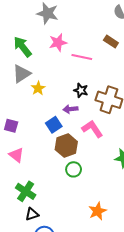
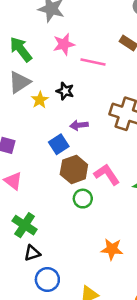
black star: (81, 90) -> (65, 91), moved
pink L-shape: (92, 129) -> (107, 175), moved
orange star: (97, 211) -> (112, 249), turned 30

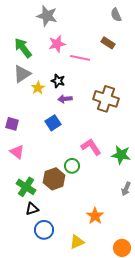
purple arrow: (79, 125) -> (65, 99), moved
brown hexagon: (74, 169) -> (54, 179), moved
orange star: (112, 249) -> (95, 216), moved, turned 30

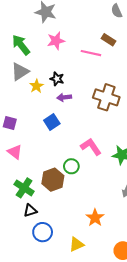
pink line: (80, 58) -> (91, 53), moved

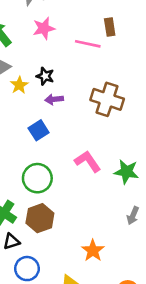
brown rectangle: (108, 40) -> (110, 27), turned 48
green circle: (71, 166) -> (37, 178), moved, size x1.5
brown hexagon: (53, 180) -> (40, 218), moved

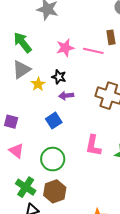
pink star: (44, 28) -> (65, 48), moved
pink L-shape: (88, 161) -> (93, 146), turned -135

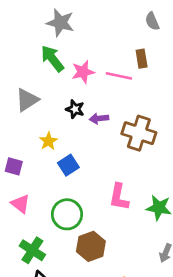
green arrow: (23, 43) -> (52, 59), moved
yellow star: (38, 84) -> (48, 141), moved
purple arrow: (66, 96) -> (99, 118), moved
brown hexagon: (55, 191) -> (91, 246), moved

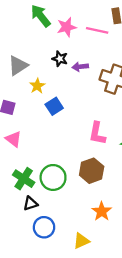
gray triangle: (27, 100) -> (18, 66), moved
green circle: (67, 214) -> (53, 177), moved
brown hexagon: (91, 246) -> (92, 171), moved

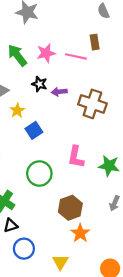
green arrow: (41, 16) -> (17, 55), moved
brown hexagon: (92, 171) -> (70, 208), moved
green circle: (53, 177) -> (39, 174), moved
yellow triangle: (81, 241) -> (60, 262), turned -35

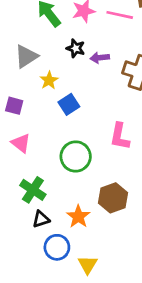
orange star: (80, 233) -> (78, 217), moved
yellow triangle: (60, 262) -> (88, 265), moved

